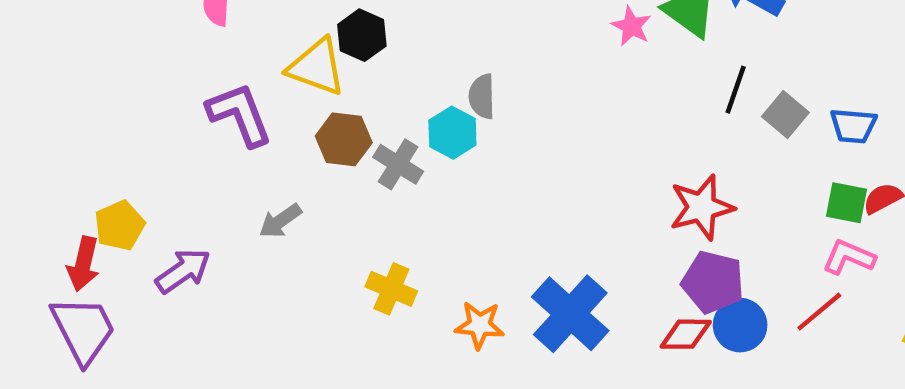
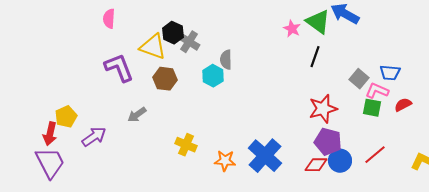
black line: (736, 90) -> (315, 57), moved
gray square: (785, 114) -> (359, 79), moved
gray cross: (398, 164) -> (189, 42), moved
green square: (847, 203) -> (372, 108), moved
pink L-shape: (849, 257) -> (377, 91), moved

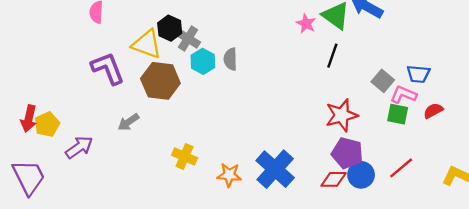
cyan hexagon: (213, 76) -> (203, 61), moved
brown hexagon: (165, 79) -> (160, 81), size x1.4
red arrow: (50, 134) -> (29, 119), moved

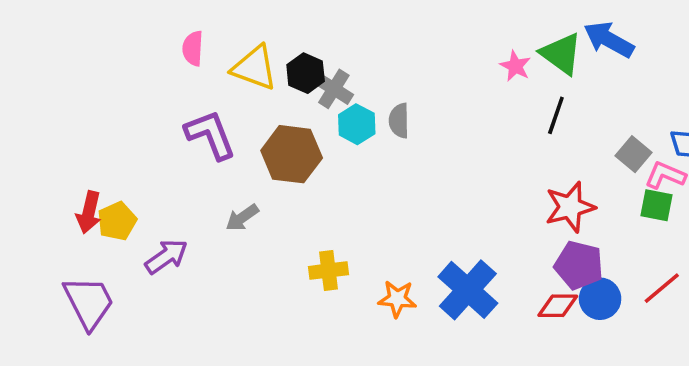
yellow triangle: (147, 44) -> (254, 68), moved
yellow cross: (185, 157) -> (329, 271), turned -30

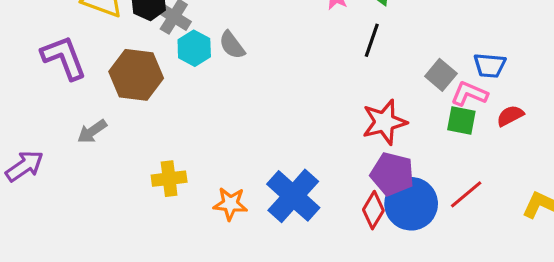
gray semicircle: (399, 121) -> (232, 45), turned -36
blue circle: (600, 299) -> (411, 204), size x1.4
red diamond: (558, 306) -> (373, 210), turned -60

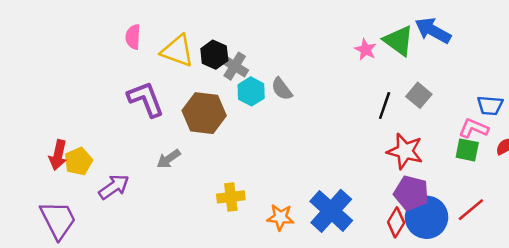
black line: (372, 40) -> (385, 105), moved
gray square: (441, 75) -> (419, 95), moved
red star: (384, 122) -> (405, 151), turned 30

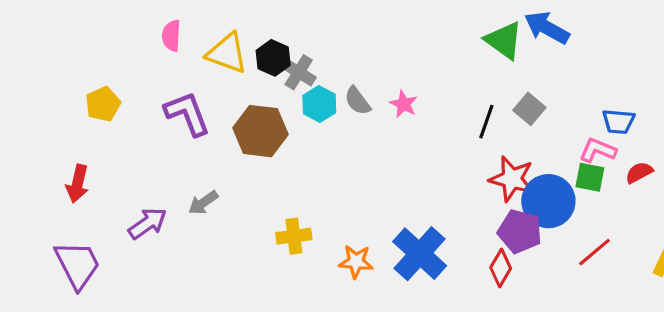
pink star: (366, 50) -> (404, 104), moved
gray arrow: (169, 159) -> (203, 203), moved
yellow pentagon: (78, 161) -> (103, 104), moved
blue circle: (427, 217) -> (548, 201), moved

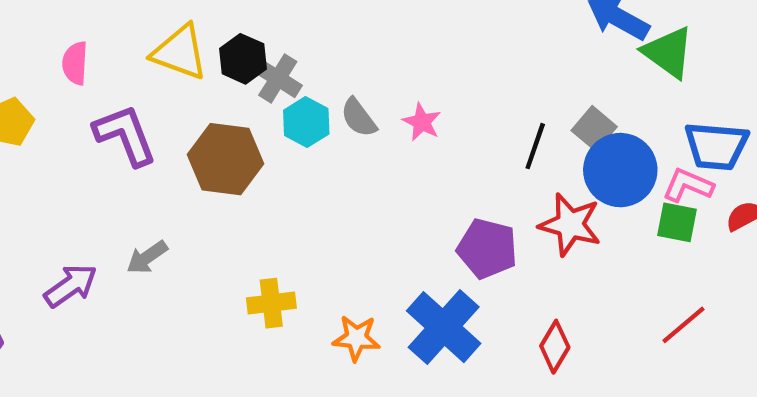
pink semicircle: (171, 36) -> (75, 63), moved
green triangle: (504, 40) -> (668, 52), moved
blue trapezoid: (618, 122) -> (716, 146), size x1.4
blue circle: (548, 201) -> (620, 170), moved
purple pentagon: (520, 231) -> (487, 249), moved

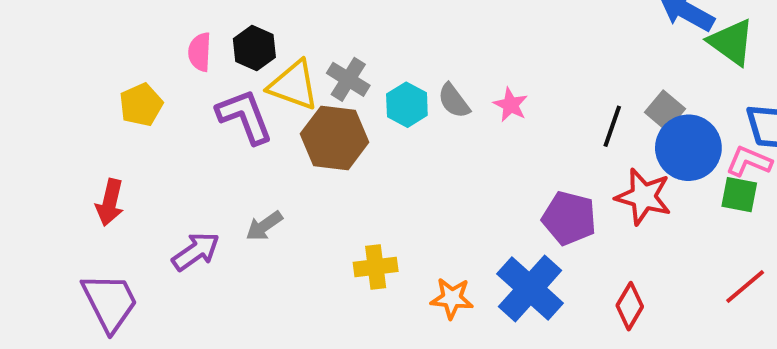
yellow triangle: (180, 52) -> (294, 85), moved
black hexagon: (243, 59) -> (254, 48), moved
gray cross: (278, 78) -> (348, 79), moved

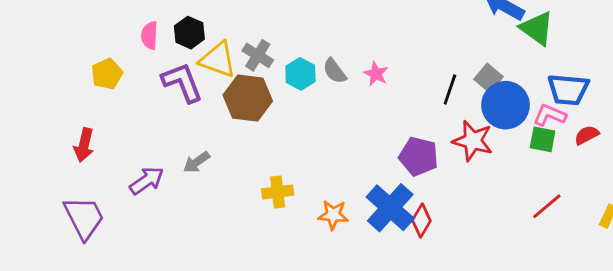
red diamond: (630, 306) -> (421, 220), moved

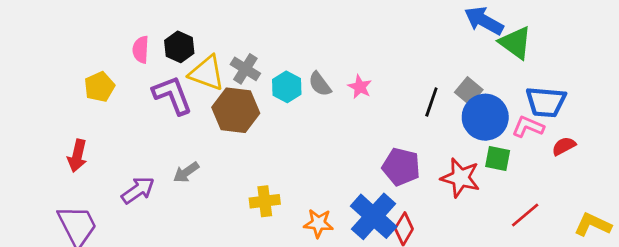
green square: (543, 139) -> (498, 158), moved
red star: (473, 141) -> (460, 178), moved

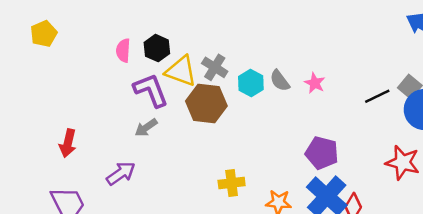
yellow pentagon: (99, 87) -> (44, 34), moved
black line: (431, 102) -> (377, 96), turned 45
purple pentagon: (401, 167) -> (322, 153), moved
gray arrow: (186, 172) -> (146, 128), moved

